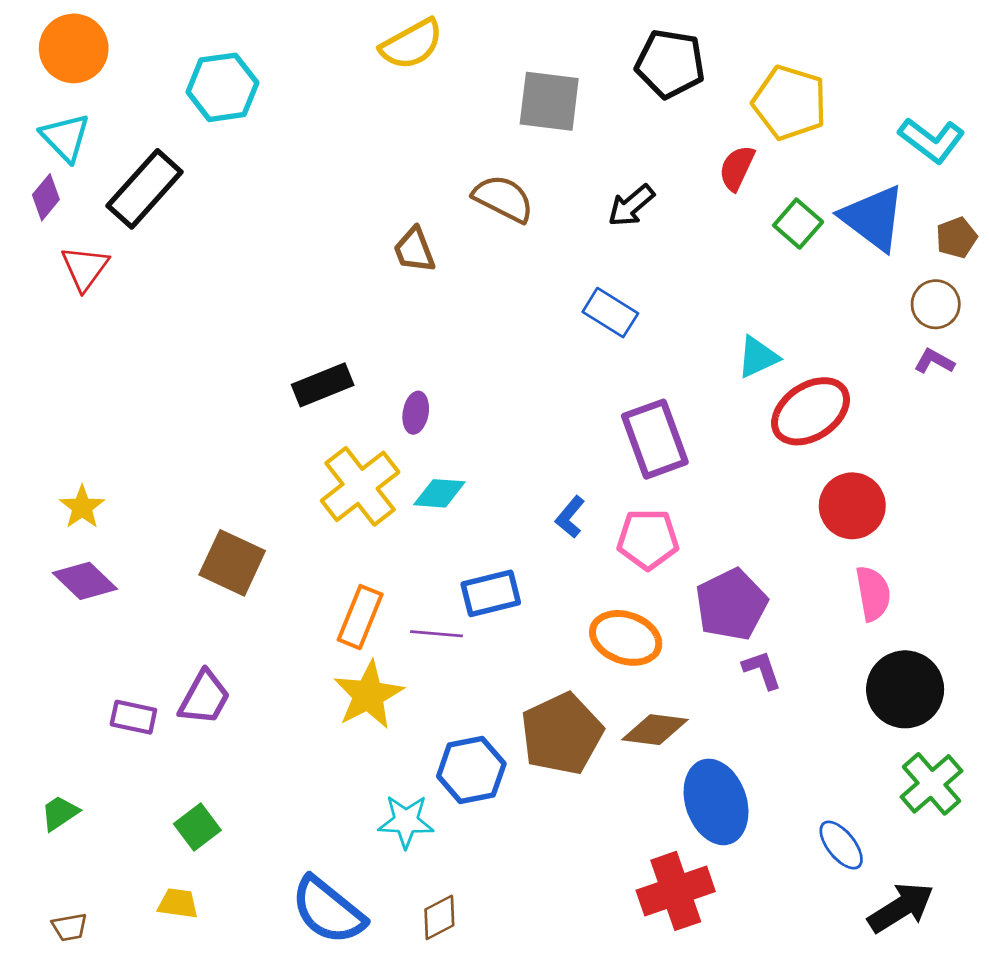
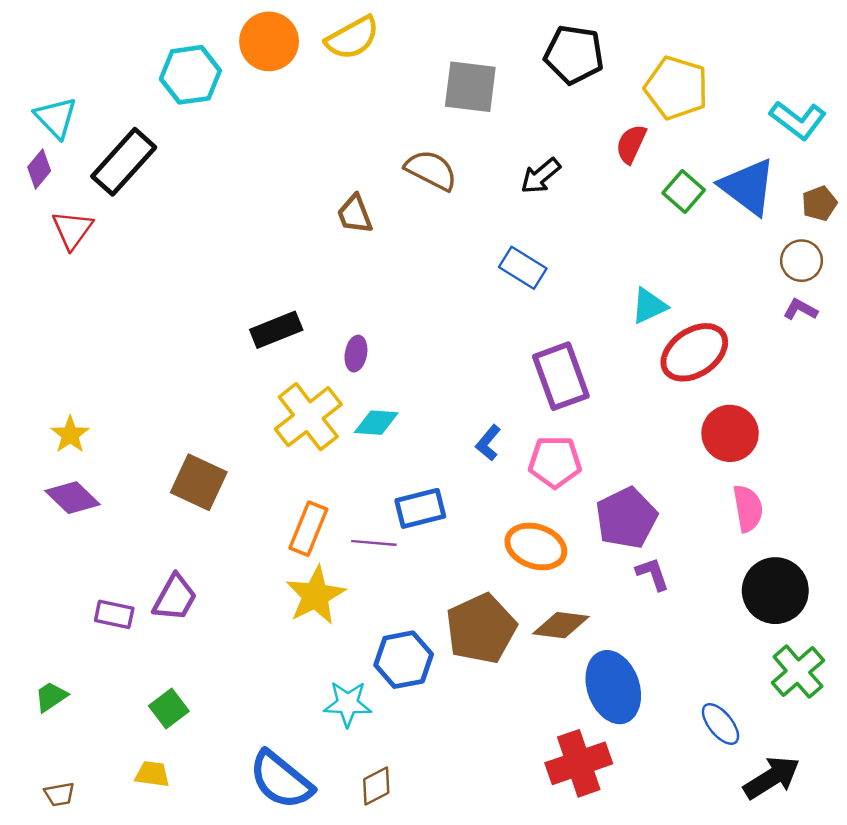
orange circle: (74, 48) -> (269, 41), moved

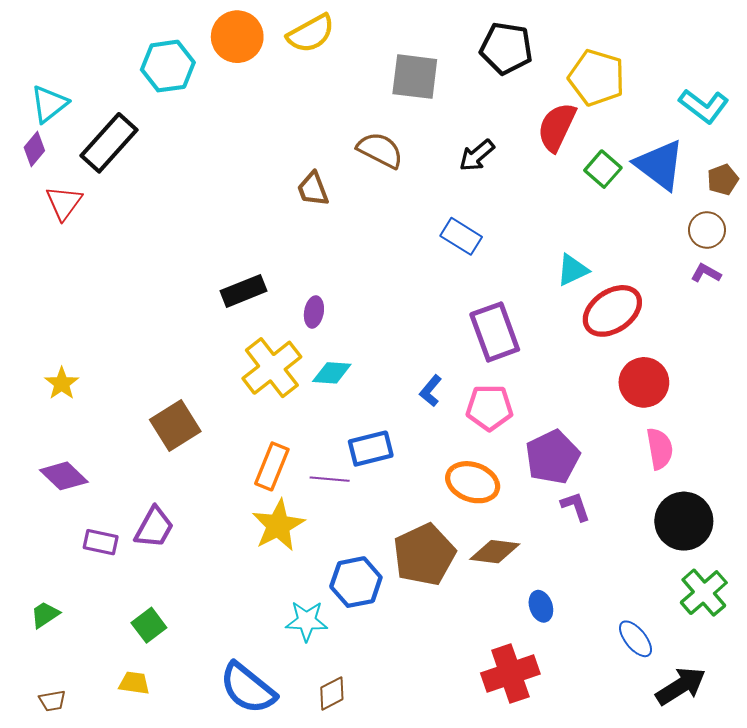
cyan triangle: (56, 118) -> (49, 104), turned 36
red semicircle: (631, 144) -> (557, 127), size x1.4
brown square: (199, 482) -> (175, 425), turned 33
purple diamond: (72, 498) -> (64, 476), moved
blue ellipse: (613, 687) -> (541, 606), size x0.5

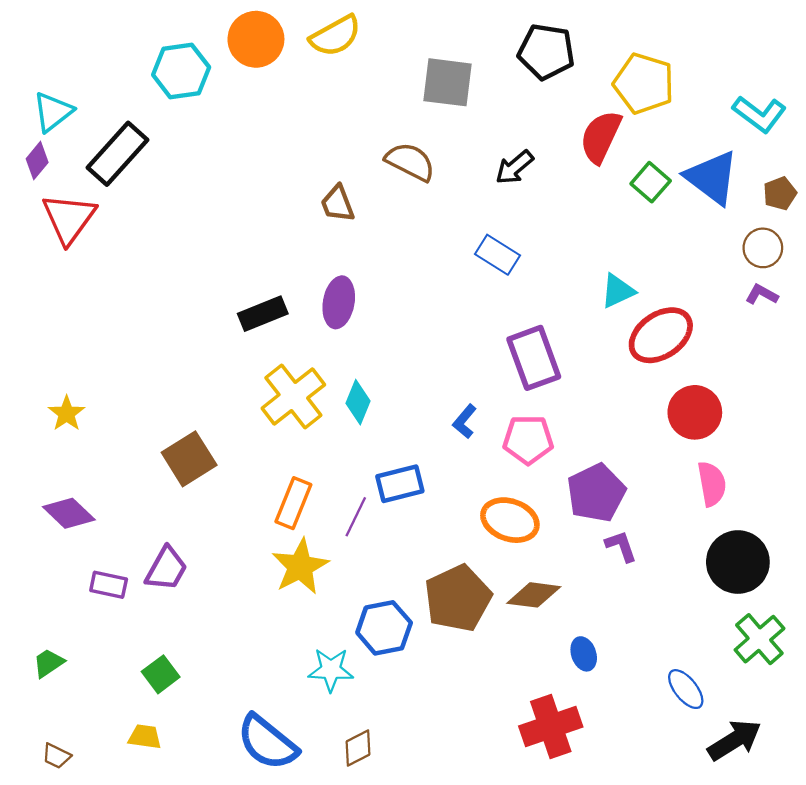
red triangle: (64, 203) -> (69, 218), size x1.4
purple ellipse: (314, 312) -> (339, 302), moved, size x1.5
cyan diamond: (332, 373) -> (358, 402), turned -72
purple line: (330, 479) -> (356, 517), turned -69
brown trapezoid: (52, 701) -> (56, 756), turned 36

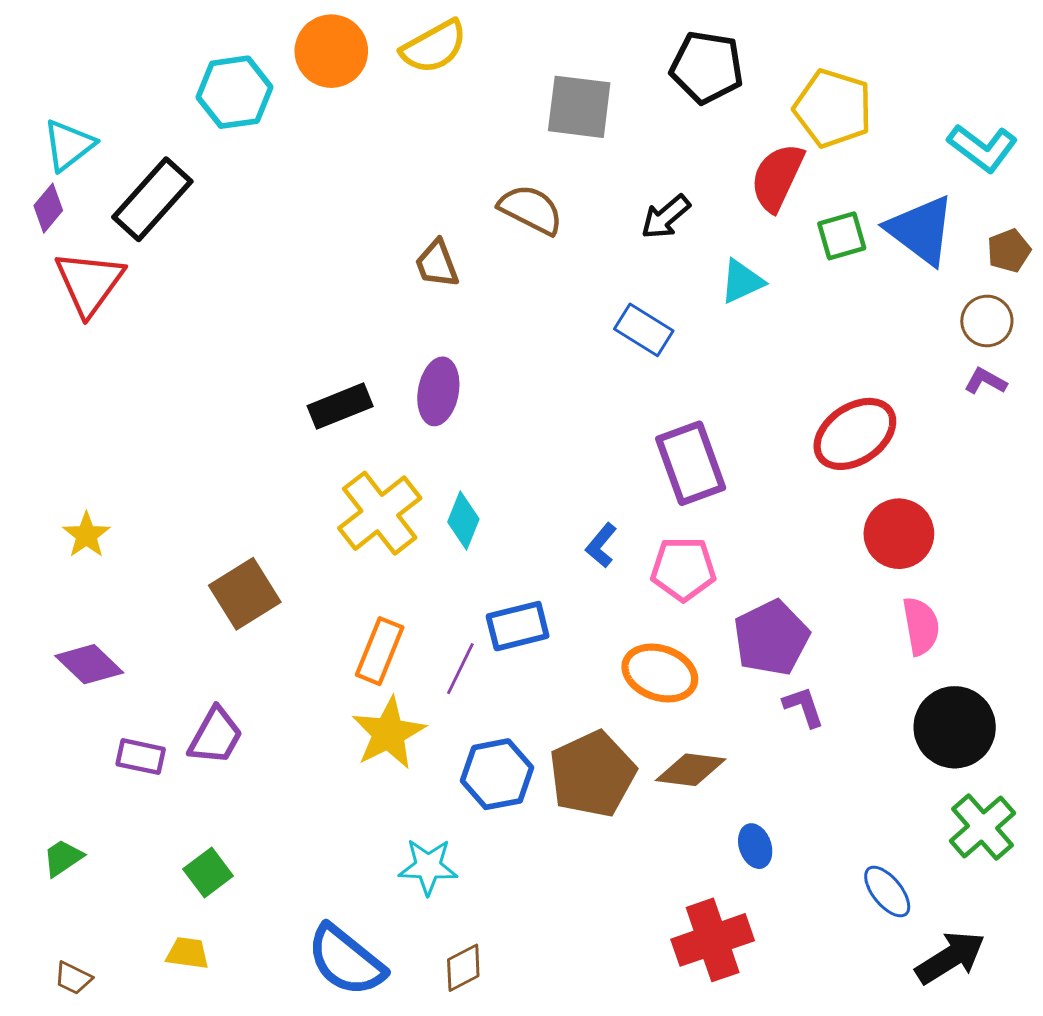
green square: (651, 182) -> (842, 236), turned 33
cyan triangle: (618, 291) -> (742, 281), moved
blue hexagon: (384, 628) -> (497, 774), moved

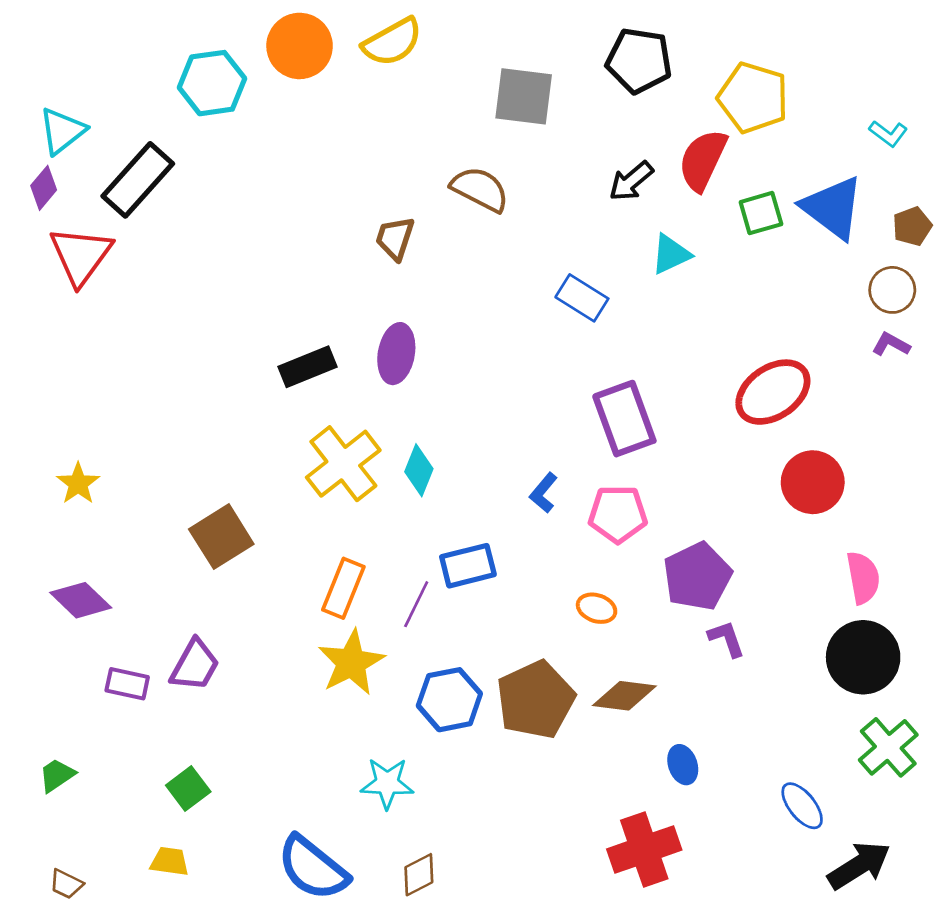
cyan L-shape: (983, 148) -> (888, 133), size x0.6
black arrow: (666, 217) -> (631, 181), moved
brown trapezoid: (437, 264) -> (395, 238), turned 39
pink semicircle: (921, 626) -> (863, 578), moved
orange ellipse: (660, 673) -> (597, 608), size x0.6

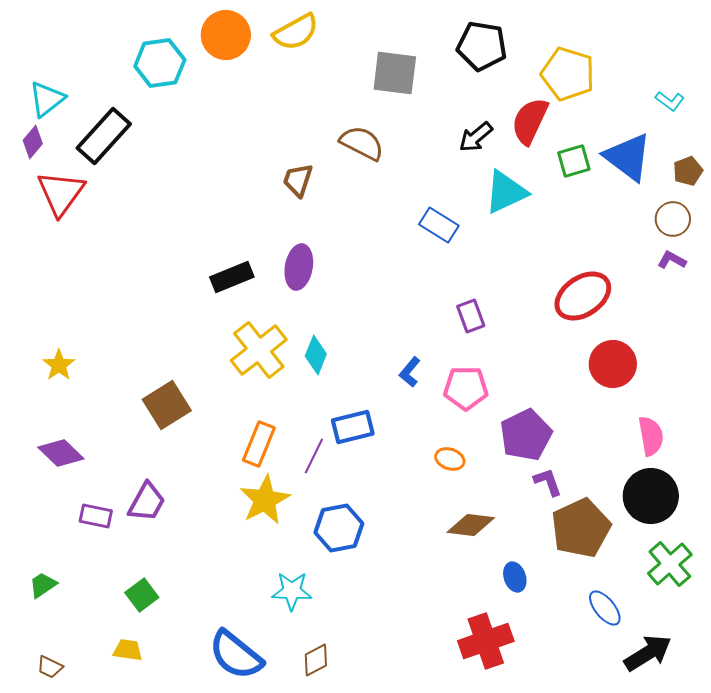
cyan triangle: (671, 254) -> (506, 192), size x1.4
purple rectangle: (624, 419) -> (471, 316), size x0.6
brown pentagon: (536, 700) -> (581, 528), moved

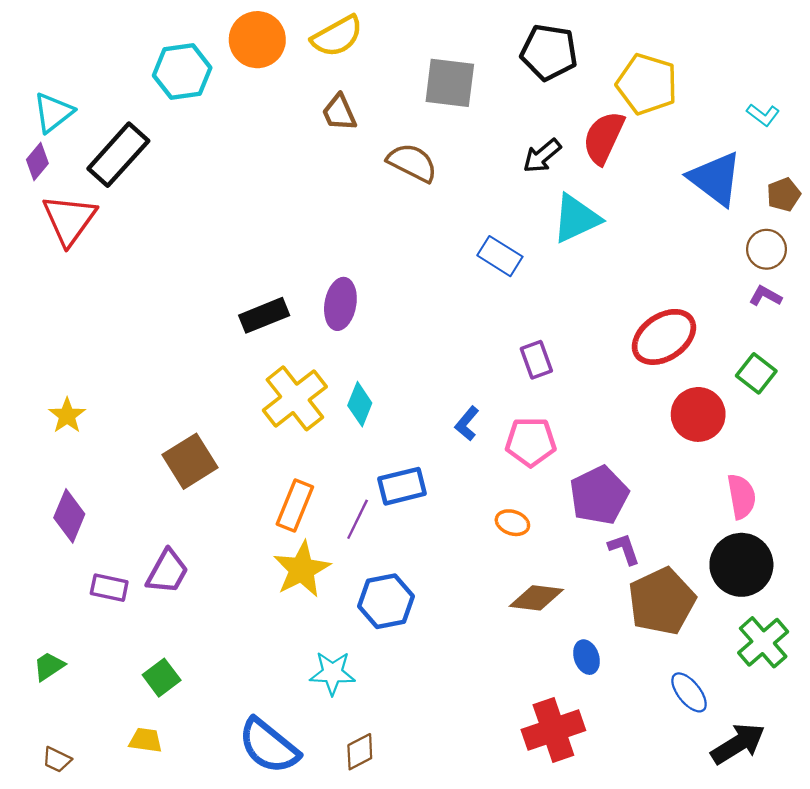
green square: (574, 161) -> (756, 373), moved, turned -36
brown trapezoid: (298, 180) -> (339, 113), moved, turned -42
purple diamond: (61, 453) -> (69, 516), turned 69

